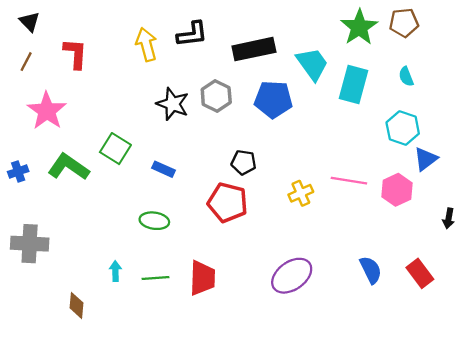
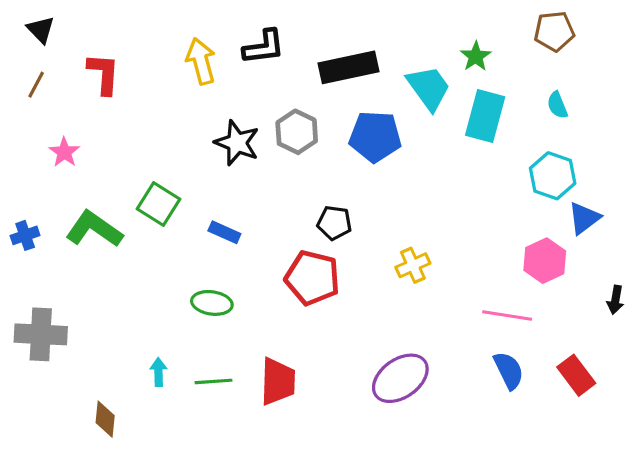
green star: (359, 27) -> (476, 56), moved, size x0.6
pink star: (47, 111) -> (64, 152), size x0.6
pink line: (349, 181) -> (507, 316), moved

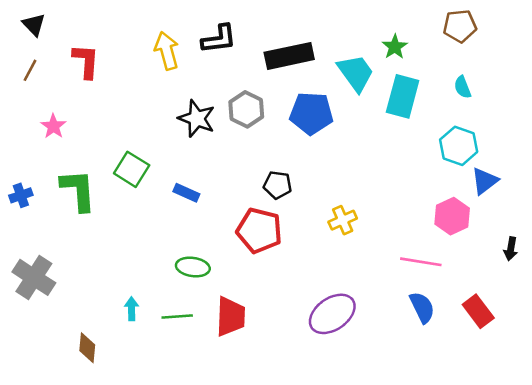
green L-shape: (94, 229) -> (78, 190), turned 51
green ellipse: (212, 303) -> (193, 267), moved
gray cross: (41, 334) -> (34, 277), turned 30

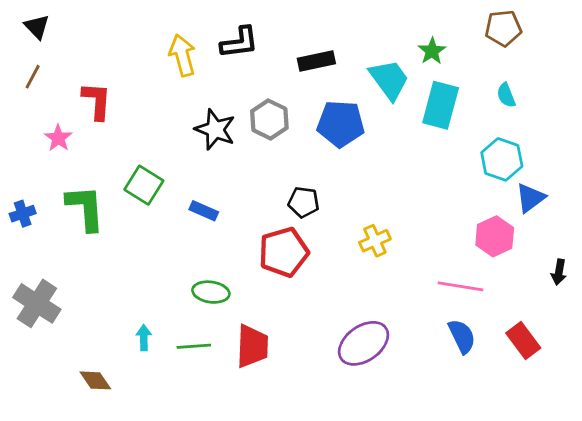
black rectangle: (289, 56) -> (316, 61), size x0.7
red L-shape: (86, 61) -> (97, 101), moved
red pentagon: (259, 231) -> (284, 252), turned -30
brown diamond: (87, 348) -> (95, 380), turned -40

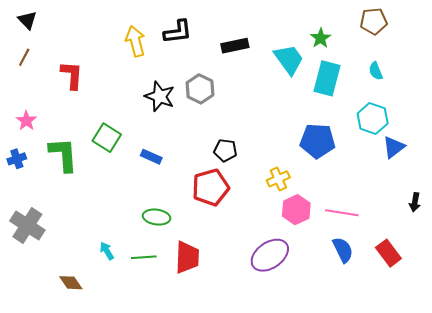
blue pentagon: (341, 124) -> (317, 141), moved
pink star: (58, 138) -> (26, 121), moved
pink hexagon: (495, 236) -> (296, 210), moved
cyan arrow: (144, 338) -> (107, 251), turned -30

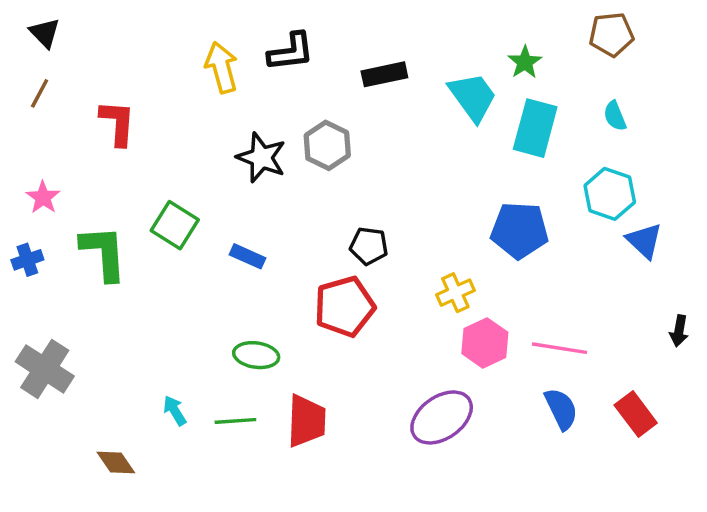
blue triangle: (394, 147) -> (644, 241), turned -40

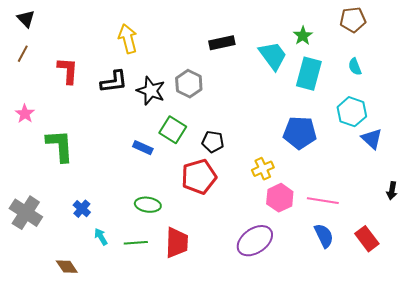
black L-shape: (291, 52) -> (114, 82), moved
green square: (175, 225) -> (173, 130), moved
blue cross: (27, 260) -> (82, 209), moved, turned -30

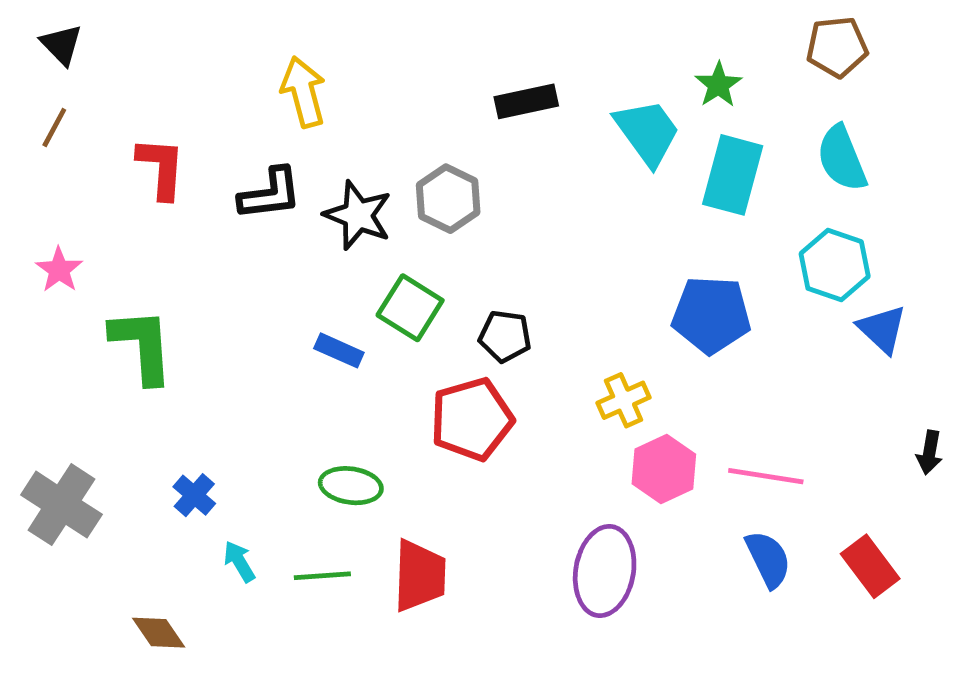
cyan semicircle: (355, 67) -> (842, 158), size x1.6
purple ellipse: (255, 241) -> (605, 571), turned -45

